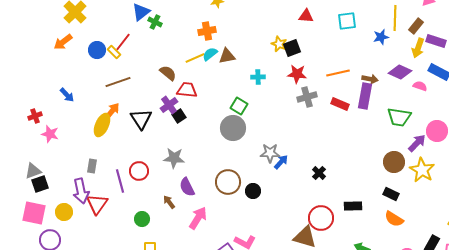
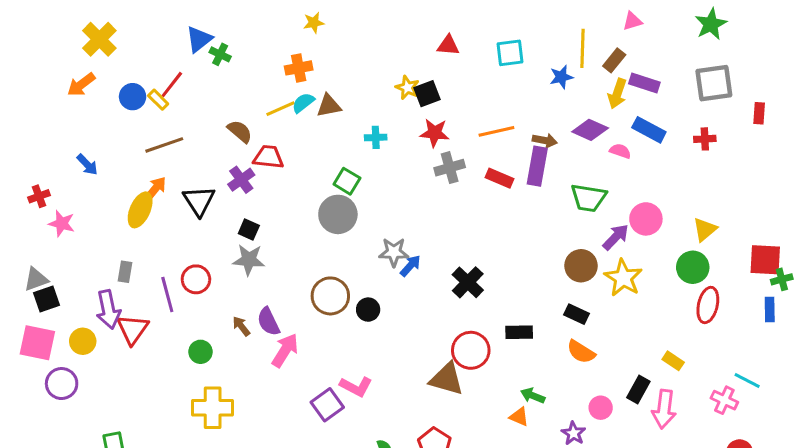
black square: (179, 116) -> (249, 230), moved, turned -32
black cross: (319, 173) -> (468, 282), size x1.5
purple semicircle: (187, 187) -> (268, 322), moved

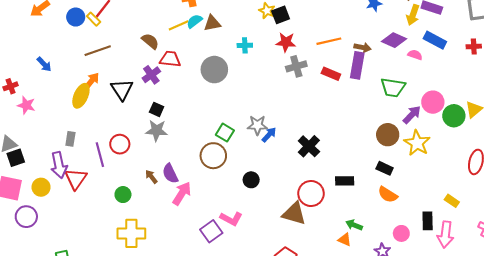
green square: (347, 181) -> (225, 133), moved
gray circle: (338, 214) -> (214, 70), moved
green circle: (693, 267) -> (454, 116), moved
black circle: (368, 310) -> (251, 180), moved
black rectangle: (638, 390) -> (428, 221), turned -30

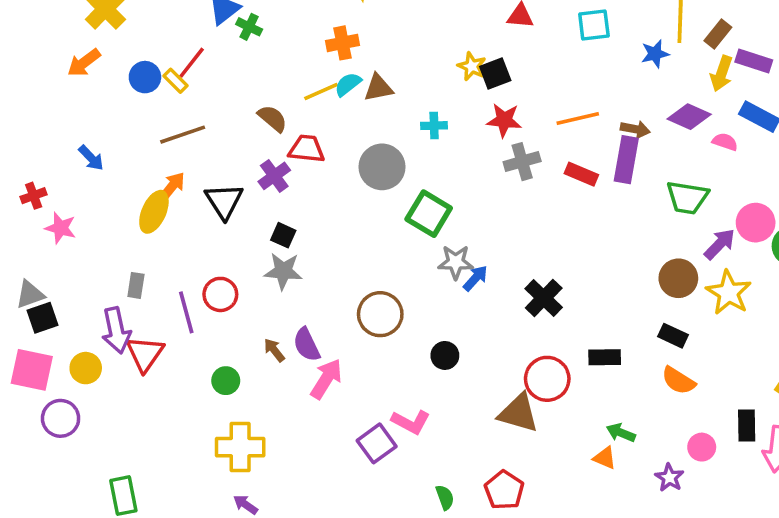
green square: (225, 133) -> (429, 214), moved, size x1.4

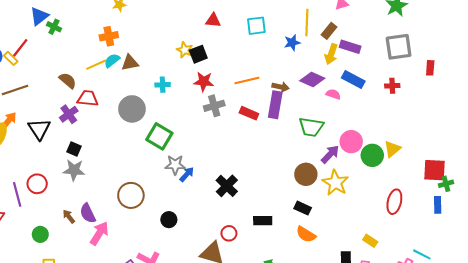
red circle: (547, 379) -> (229, 233), size x0.6

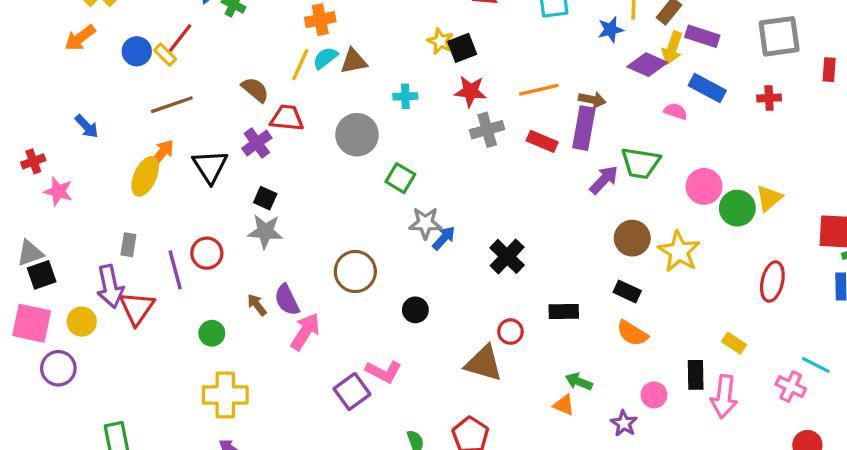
yellow line: (96, 65) -> (300, 65), turned -42
purple diamond: (312, 79) -> (647, 65), moved
green square: (159, 136) -> (400, 178), size x0.7
purple arrow: (330, 154) -> (604, 180), moved

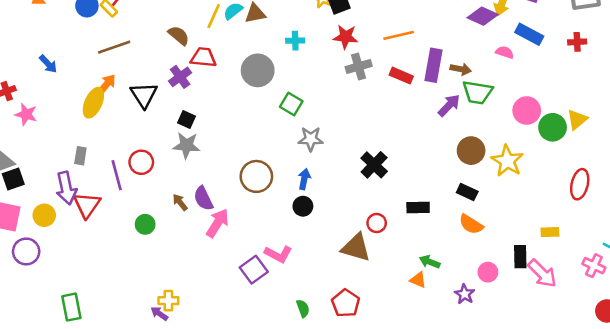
brown arrow: (592, 100) -> (461, 69), moved
blue arrow: (444, 238) -> (304, 179), moved, turned -30
yellow rectangle: (734, 343) -> (550, 232), turned -36
yellow cross: (225, 395) -> (168, 301), moved, size x0.6
pink arrow: (724, 397) -> (542, 273), turned -52

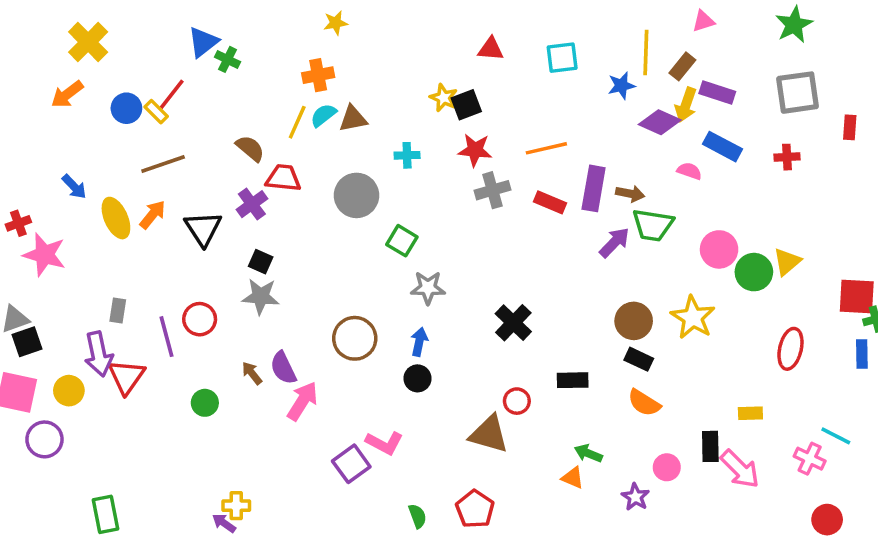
yellow ellipse: (93, 103) -> (116, 218), moved, turned -48
pink star: (26, 114) -> (44, 255), size x1.4
brown circle: (471, 151) -> (634, 321), moved

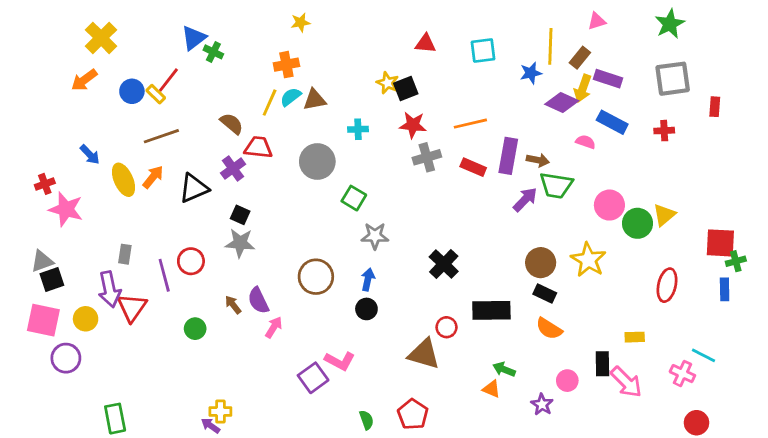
black triangle: (203, 229) -> (194, 188), turned 40
black rectangle: (573, 380) -> (491, 310), size x1.5
pink arrow: (302, 401) -> (274, 327), size x0.7

